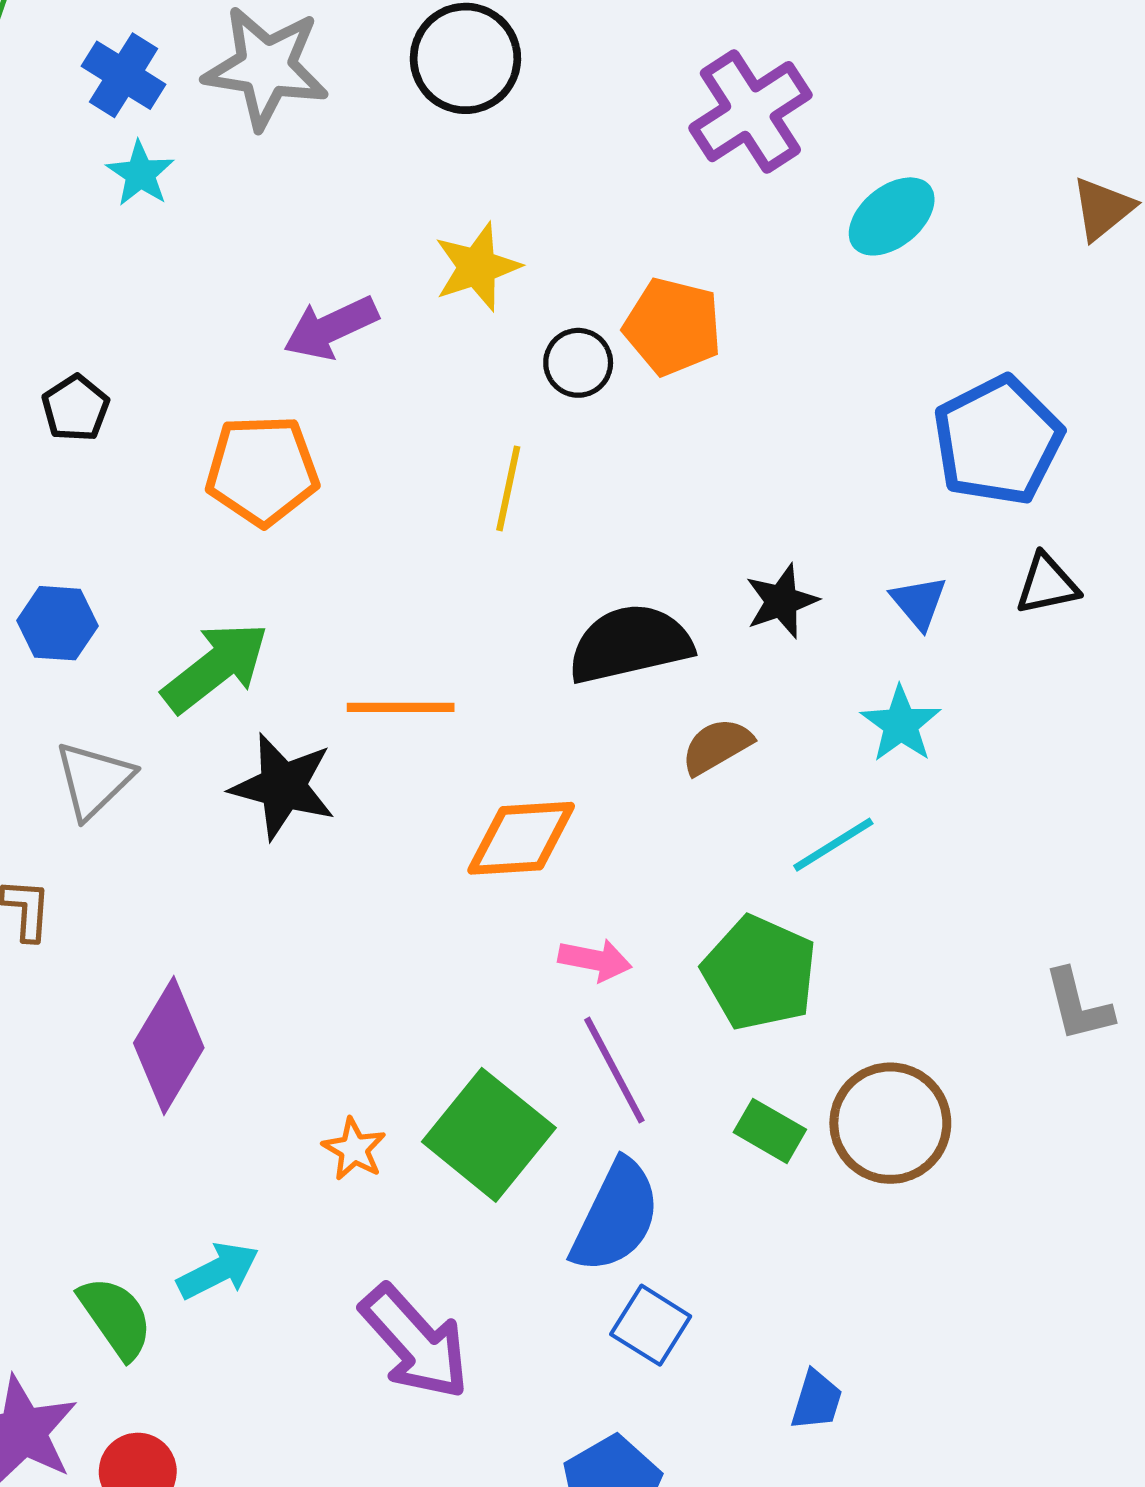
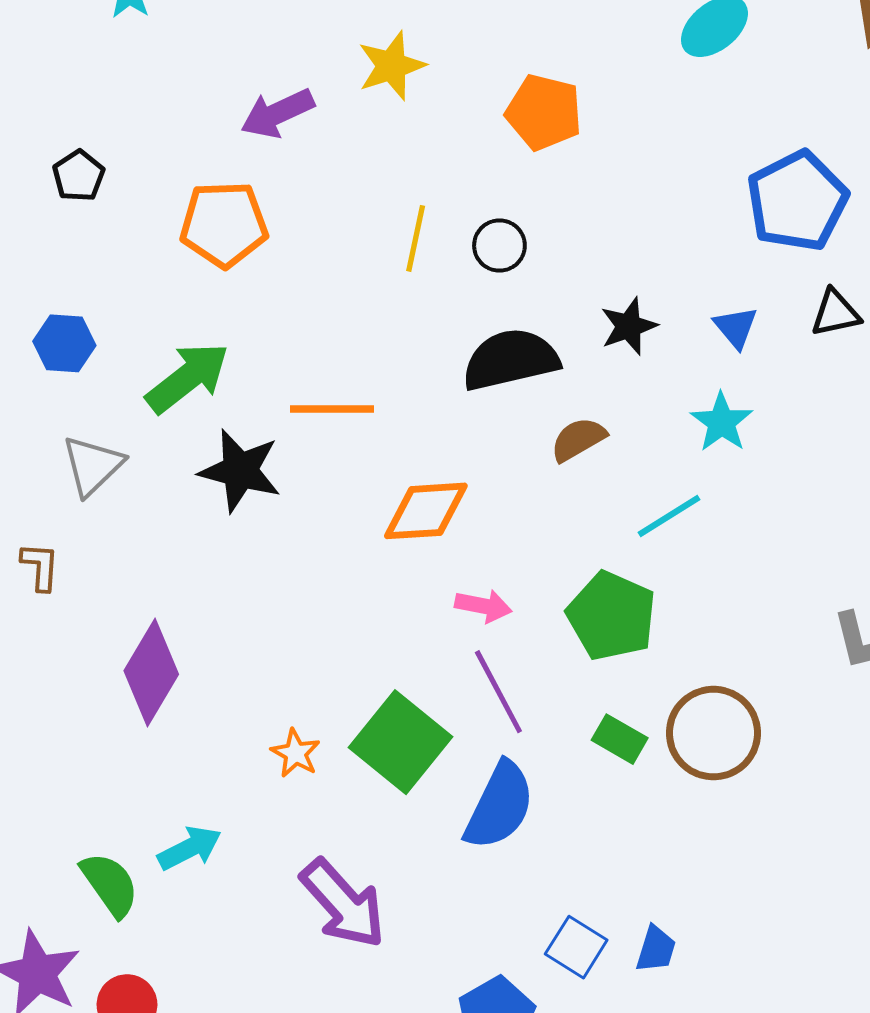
black circle: (578, 363) -> (499, 246), moved
blue square: (651, 1325) -> (576, 947), moved

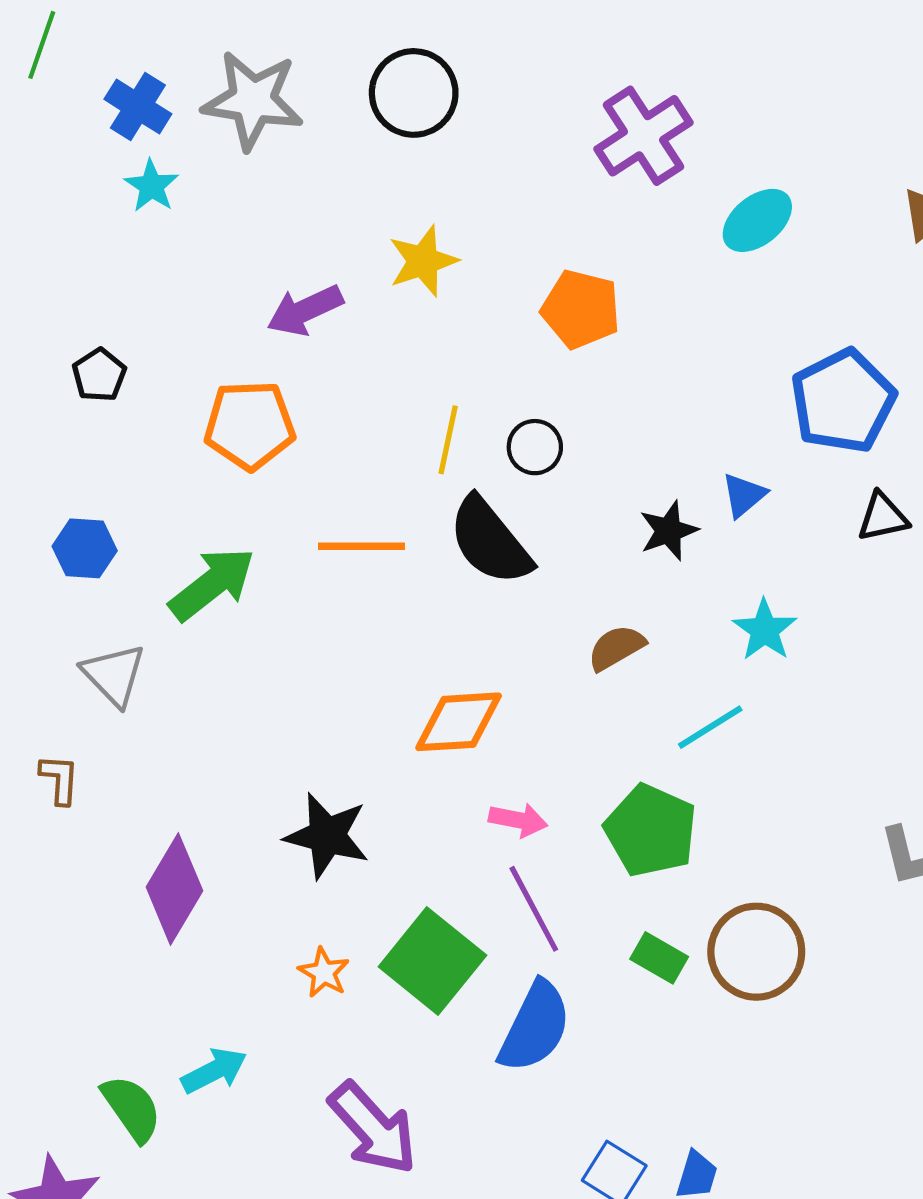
blue triangle: (736, 327) -> (744, 495), moved, turned 30
black semicircle: (511, 360) -> (490, 541), moved, turned -116
orange line: (332, 409) -> (361, 546), moved
gray triangle: (93, 466) -> (114, 675), turned -30
black star: (240, 471) -> (327, 836), moved

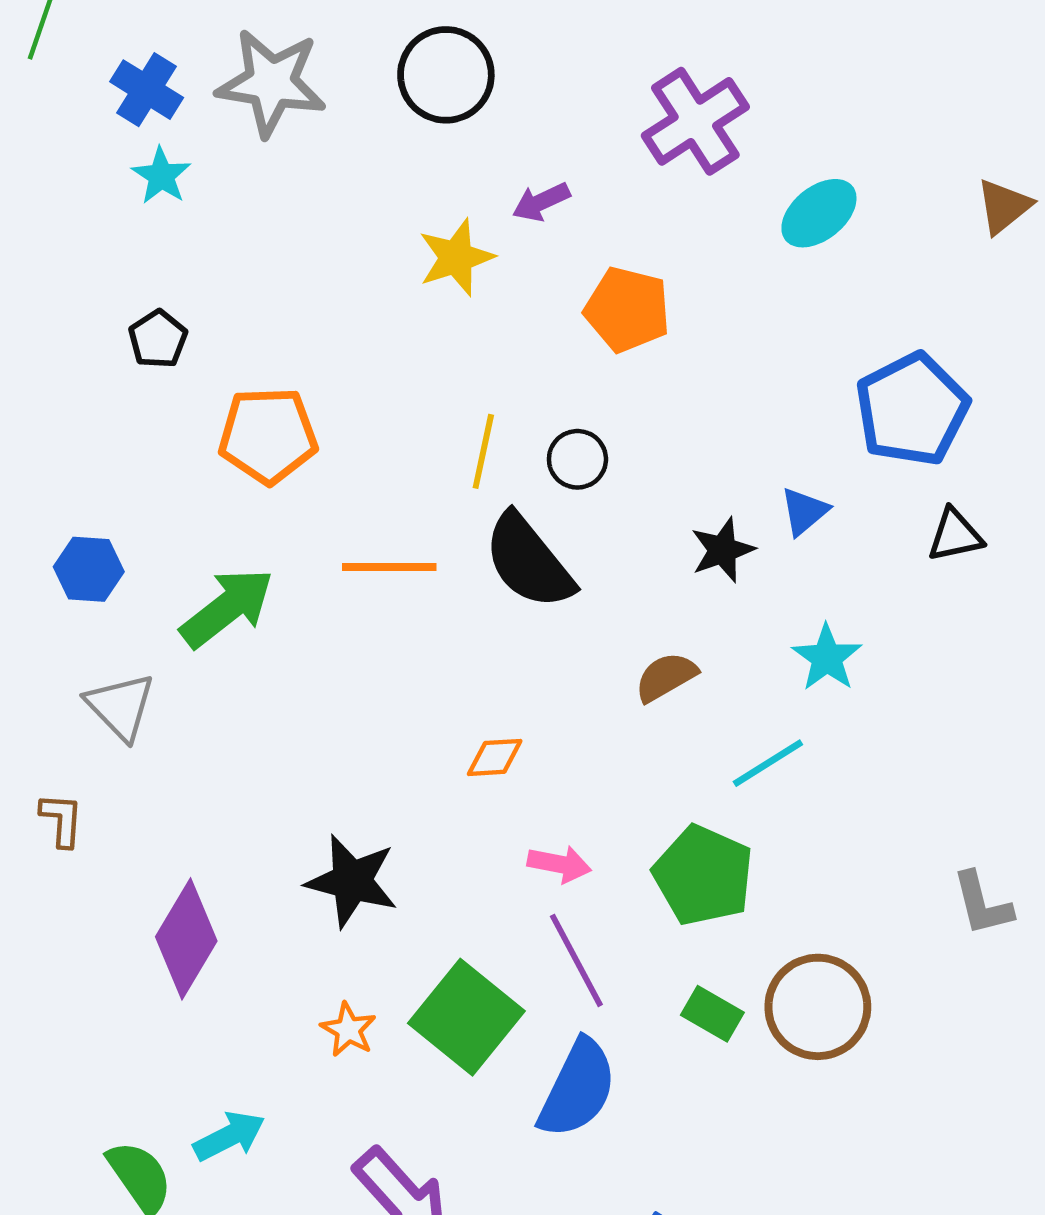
purple arrow: (305, 310) -> (541, 202), moved, size x0.7
black pentagon: (99, 375) -> (158, 339), moved
orange diamond: (459, 722) -> (495, 757), size x0.6

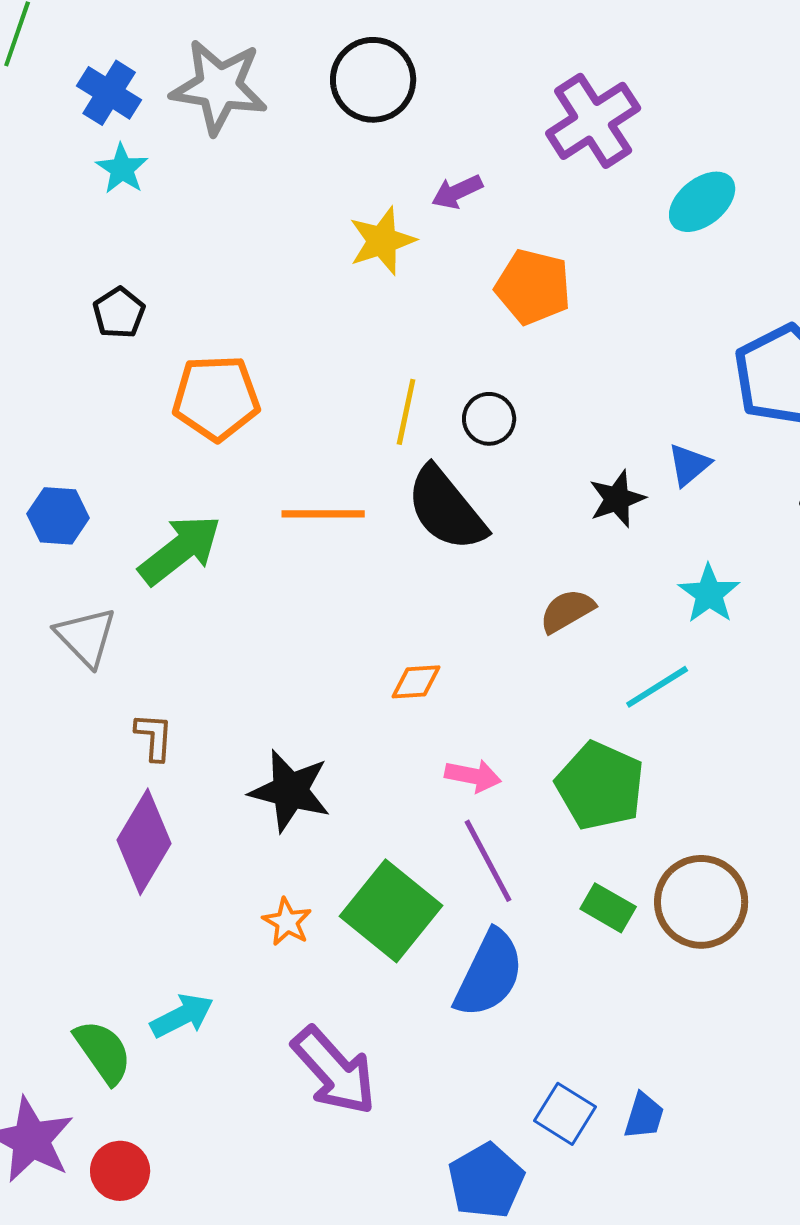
brown L-shape: (62, 820) -> (154, 737), moved

